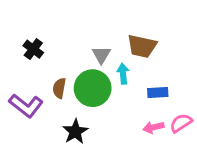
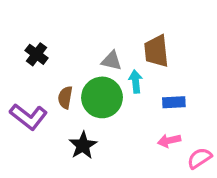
brown trapezoid: (142, 46) -> (156, 51), turned 72
gray triangle: (101, 55) -> (112, 61), turned -48
pink semicircle: (181, 123) -> (199, 158), moved

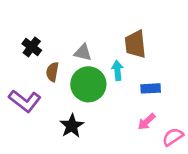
gray triangle: (112, 61) -> (83, 53), moved
brown semicircle: (65, 97) -> (52, 72), moved
pink arrow: (169, 141) -> (146, 122), turned -30

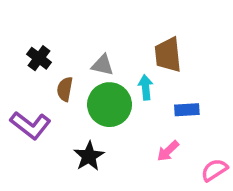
pink arrow: (146, 122) -> (168, 151), moved

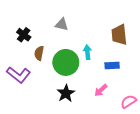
brown trapezoid: (168, 55) -> (119, 35), moved
gray triangle: (103, 65) -> (62, 24), moved
black star: (89, 156) -> (66, 93), moved

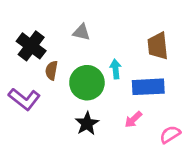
black cross: (24, 35) -> (31, 46), size x1.5
blue rectangle: (112, 66) -> (148, 87), size x1.6

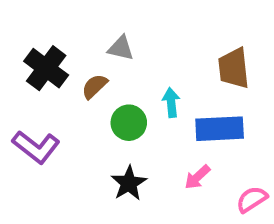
brown semicircle: (52, 70) -> (94, 86), moved, turned 36
green circle: (87, 83) -> (129, 123), size x0.7

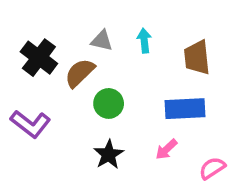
brown semicircle: (94, 86) -> (80, 73), size x1.4
cyan arrow: (171, 102) -> (144, 41), moved

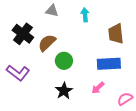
gray triangle: (102, 41) -> (52, 11), moved
cyan arrow: (144, 41) -> (85, 15), moved

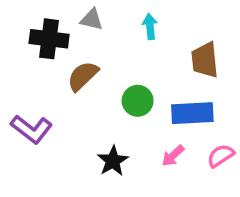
black cross: (23, 34) -> (49, 39), moved, turned -30
green circle: (64, 61) -> (138, 101), moved
pink semicircle: (125, 99) -> (221, 156), moved

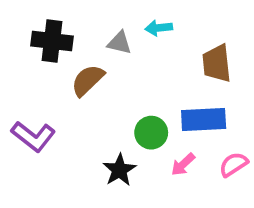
gray triangle: (92, 19) -> (119, 43), moved
cyan arrow: (150, 26) -> (159, 28), turned -90
green circle: (138, 101) -> (151, 133), moved

